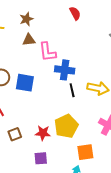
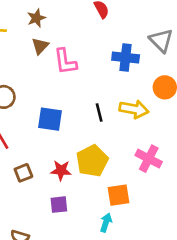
brown triangle: (29, 40) -> (40, 46), turned -40
blue cross: (65, 70) -> (126, 57), moved
blue square: (25, 83) -> (50, 119), moved

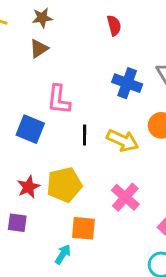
pink L-shape: (65, 62) -> (59, 100), moved
red star: (61, 170) -> (29, 187), turned 30

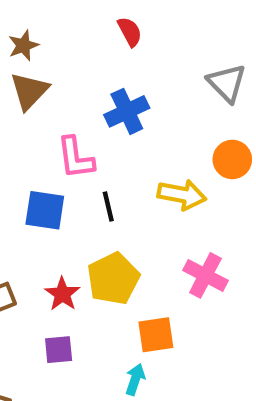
brown triangle: (39, 49) -> (29, 91), size x1.4
blue cross: (127, 83) -> (127, 111), moved, turned -32
black line: (85, 135) -> (108, 206), moved

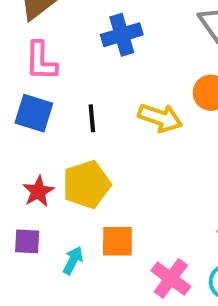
pink L-shape: (76, 158) -> (41, 61), moved
pink cross: (205, 275) -> (171, 278), moved
cyan arrow: (135, 379) -> (73, 260), moved

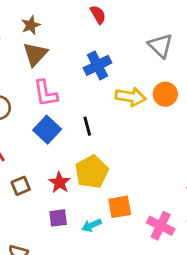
blue square: (34, 113) -> (47, 130), turned 36
yellow arrow: (160, 118) -> (131, 97), moved
cyan arrow: (73, 260) -> (92, 225), turned -132

